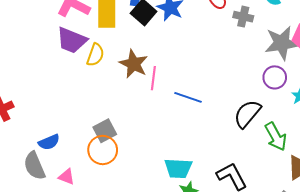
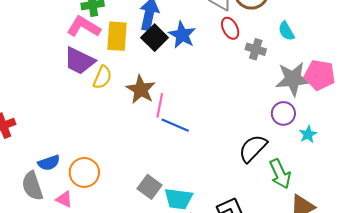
blue line: (188, 97) -> (175, 125), moved
gray square: (105, 131) -> (150, 187), moved, turned -30
orange circle: (103, 150) -> (84, 172), moved

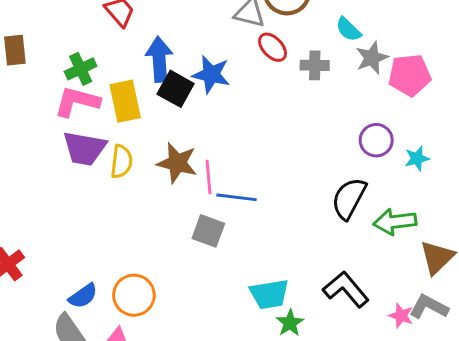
gray star: (293, 79) -> (372, 58), moved, size x0.7
cyan star: (308, 134) -> (417, 158), turned 30
green arrow: (280, 174) -> (395, 222), turned 124
gray square: (150, 187) -> (208, 231), moved

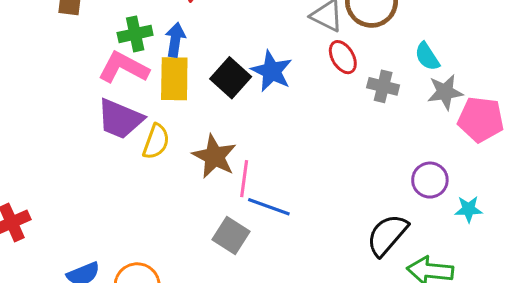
blue arrow: (159, 59) -> (175, 40), moved, size x0.7

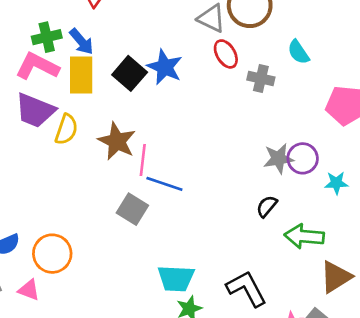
blue arrow: (175, 40) -> (81, 42), turned 132
gray star: (445, 92) -> (278, 159), moved
black semicircle: (387, 235) -> (267, 206), size x0.6

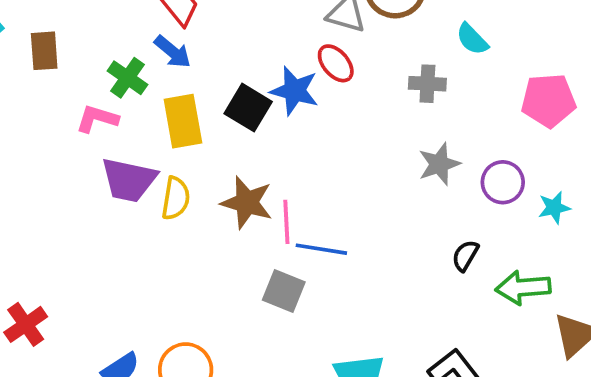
green cross: (47, 37) -> (127, 78), turned -32
blue arrow: (81, 42) -> (173, 52), moved
red ellipse: (226, 54) -> (336, 63), moved
pink L-shape: (37, 66) -> (97, 119), moved, size x0.7
gray star: (278, 159) -> (439, 164), moved

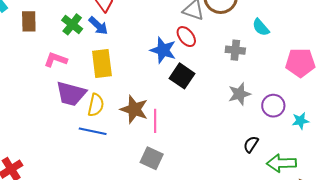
green cross: (127, 78) -> (72, 24), moved
black square: (248, 108) -> (182, 76), moved
blue line: (321, 249) -> (93, 131), moved

